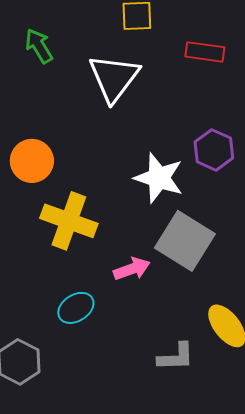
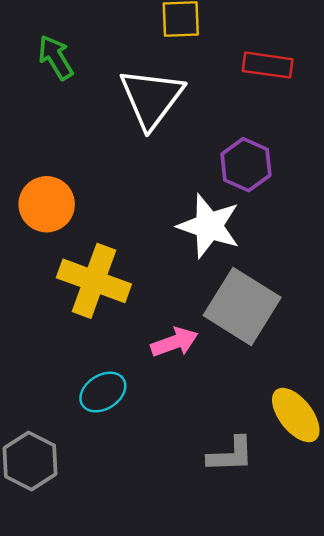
purple hexagon: (214, 150) -> (246, 165), moved

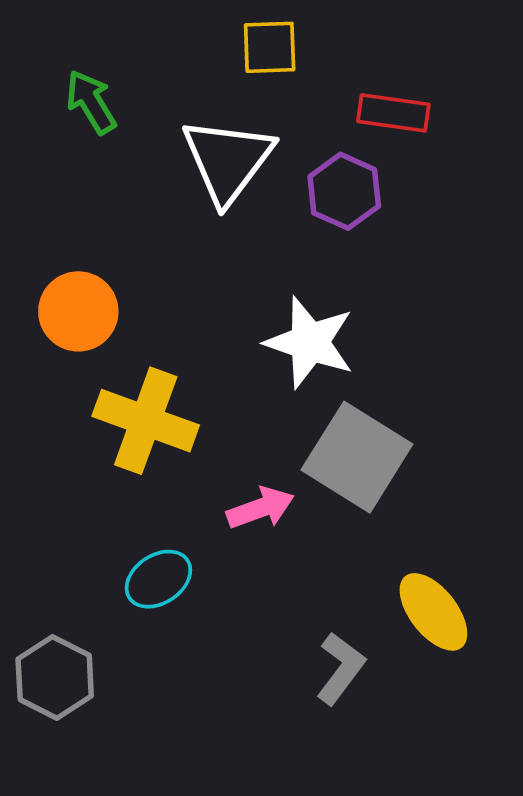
purple hexagon: (246, 165) -> (344, 191), moved
gray L-shape: (231, 455) -> (341, 668), turned -51

